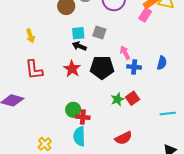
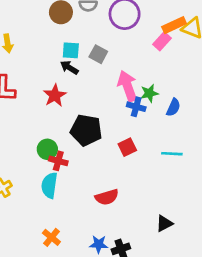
pink arrow: (125, 53) -> (127, 86), size x1.6
black pentagon: (102, 67) -> (86, 130), moved
green star: (118, 99) -> (149, 93), moved
cyan line: (168, 114) -> (172, 154), moved

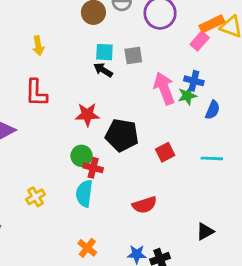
gray square: (98, 54) -> (133, 56), turned -36
red star: (55, 95) -> (87, 115), moved, turned 30
blue cross: (136, 107) -> (194, 81), moved

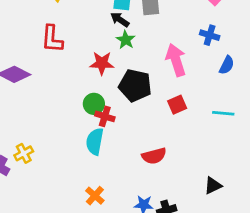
pink arrow: (164, 88) -> (176, 60), moved
green star: (187, 96) -> (126, 40), moved, turned -30
yellow cross: (35, 197) -> (24, 153), moved

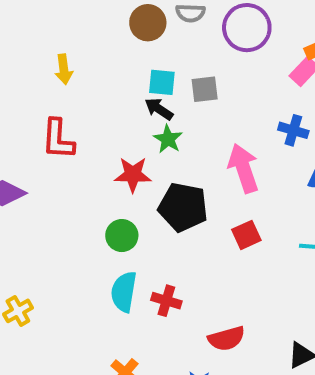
red cross: (105, 116) -> (166, 301), moved
red semicircle: (154, 156) -> (226, 339), moved

